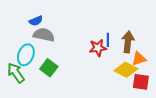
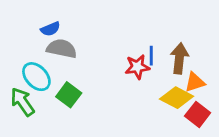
cyan ellipse: (26, 55) -> (36, 77), turned -65
red square: (141, 82) -> (198, 114), turned 30

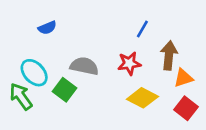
gray semicircle: (62, 49) -> (84, 66), moved
blue line: (151, 56) -> (142, 29), moved, turned 30
yellow diamond: (177, 98) -> (142, 98), moved

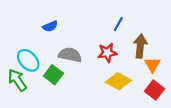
blue semicircle: (47, 28) -> (50, 26), moved
orange triangle: (183, 78) -> (152, 65), turned -42

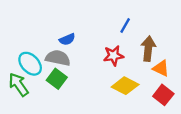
blue semicircle: (50, 26) -> (67, 39), moved
gray semicircle: (70, 55) -> (58, 58), moved
orange triangle: (152, 65) -> (161, 68), turned -35

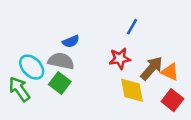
brown arrow: (148, 49) -> (152, 68), moved, turned 35
yellow diamond: (125, 86) -> (132, 90), turned 52

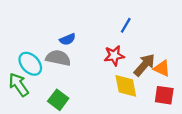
green square: (60, 83) -> (58, 100), moved
red square: (172, 100) -> (164, 95), turned -30

